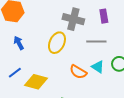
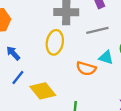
blue line: (15, 73) -> (18, 77), moved
yellow diamond: (36, 82) -> (43, 91), turned 50

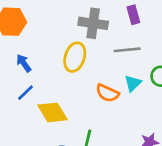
cyan triangle: (106, 57) -> (133, 83), turned 49

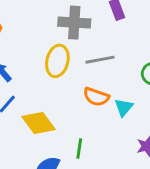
gray line: (127, 50) -> (100, 60), moved
cyan triangle: (133, 83) -> (124, 107), moved

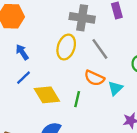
gray line: (100, 60) -> (100, 49), turned 60
green line: (79, 148) -> (77, 99), moved

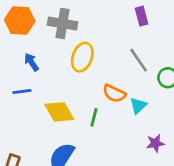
gray cross: (82, 18) -> (63, 23), moved
gray line: (100, 49) -> (139, 60), moved
blue line: (24, 78) -> (22, 91), moved, turned 35

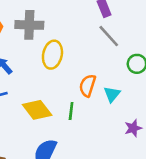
gray line: (139, 60) -> (109, 36), moved
orange semicircle: (114, 93) -> (88, 86), turned 90

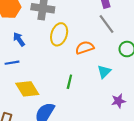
orange semicircle: (88, 86) -> (85, 48), moved, turned 48
yellow diamond: (37, 110) -> (27, 89), moved

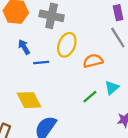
blue line: (12, 63) -> (41, 63), moved
green line: (69, 82) -> (90, 97), moved, turned 32

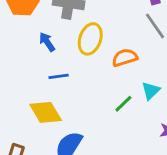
blue arrow: (24, 47) -> (47, 42), moved
blue line: (41, 63) -> (59, 76), moved

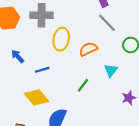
blue arrow: (47, 42) -> (18, 56), moved
green line: (123, 104) -> (83, 85), moved

